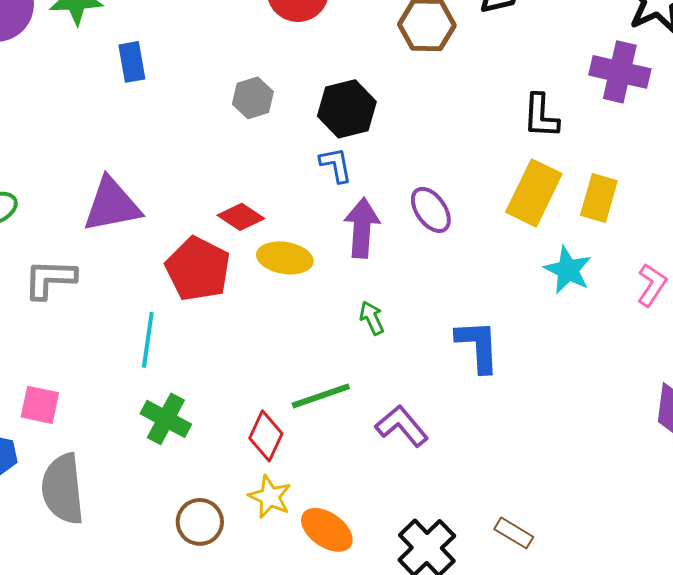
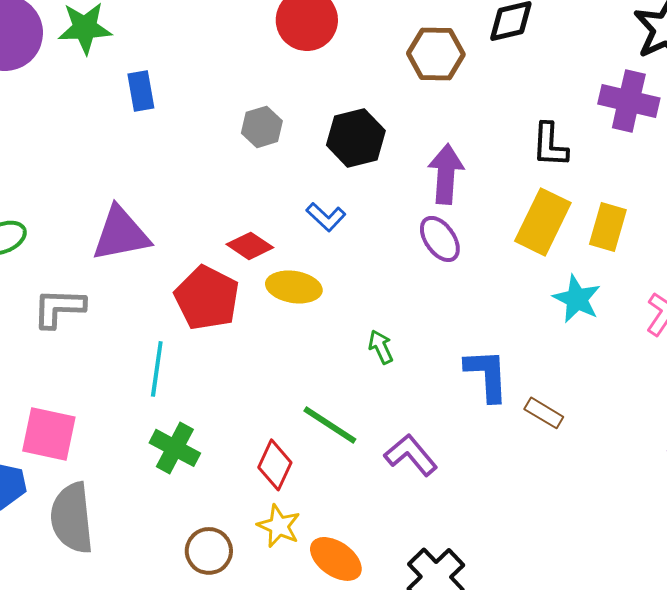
blue L-shape: (336, 165) -> (326, 217), moved, turned 144
purple arrow: (362, 228) -> (446, 174), moved
green line: (321, 396) -> (330, 425), turned 52
pink square: (40, 405) -> (49, 434), size x1.4
brown rectangle: (514, 533) -> (544, 413), moved

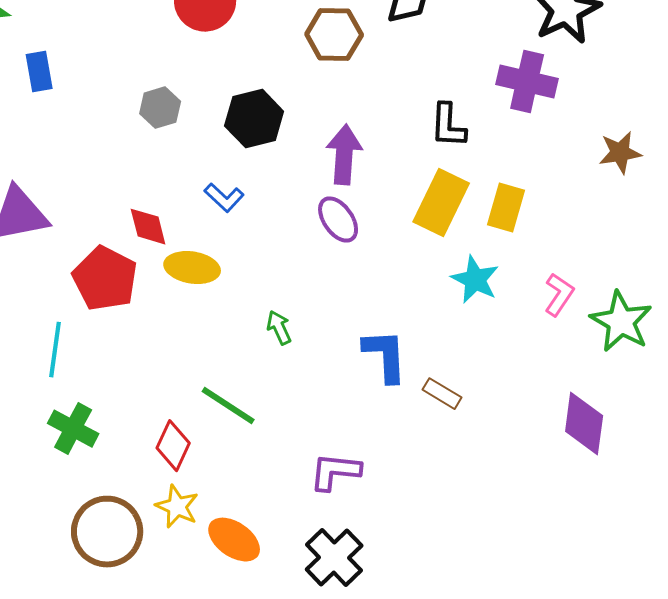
red diamond: (250, 246) -> (148, 227), turned 42
purple L-shape: (411, 455) -> (335, 472), moved, turned -44
brown circle: (209, 551) -> (107, 532), size x1.5

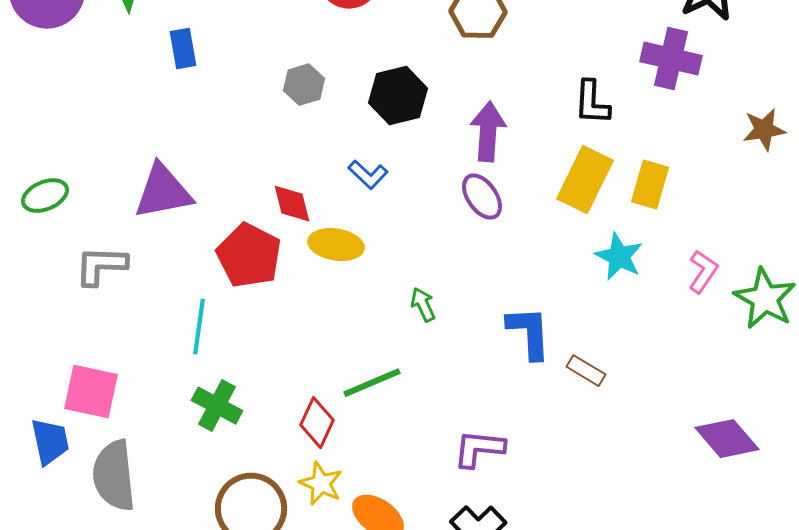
green line: (228, 406) -> (372, 383), turned -56
purple diamond: (584, 424) -> (727, 439), moved, turned -48

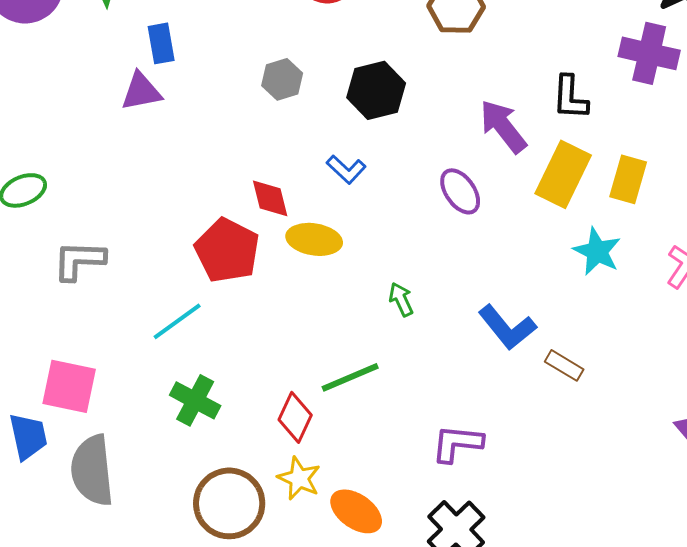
purple arrow: (488, 132) -> (503, 126), moved, turned -42
purple triangle: (163, 192) -> (141, 91), moved, size x0.7
cyan line: (199, 327) -> (177, 321), turned 46
blue L-shape: (529, 333) -> (507, 327), turned 144

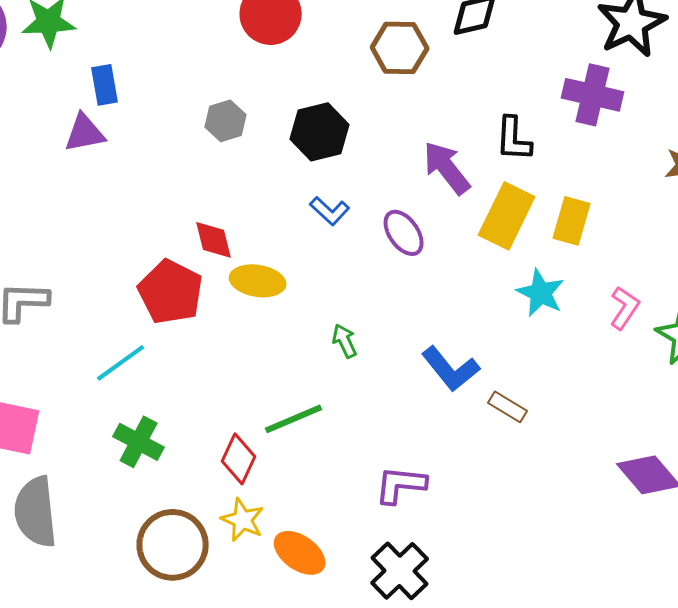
blue L-shape: (346, 169) -> (330, 211), moved

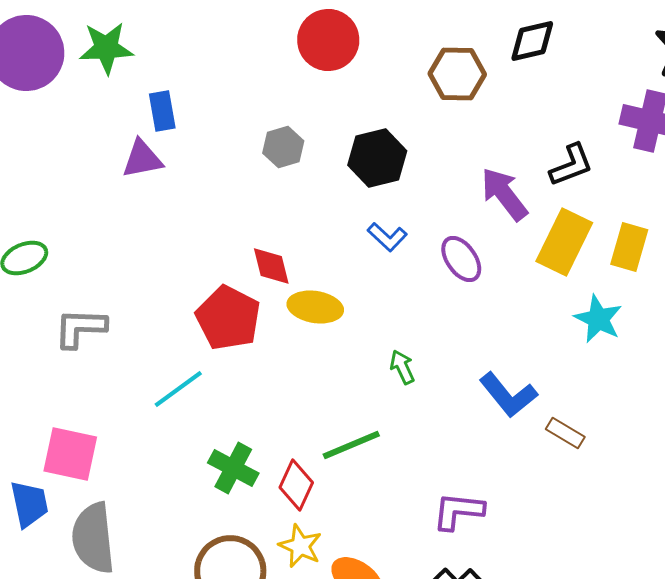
black L-shape: (514, 139) -> (571, 165), turned -114
green cross: (139, 442) -> (233, 468), moved

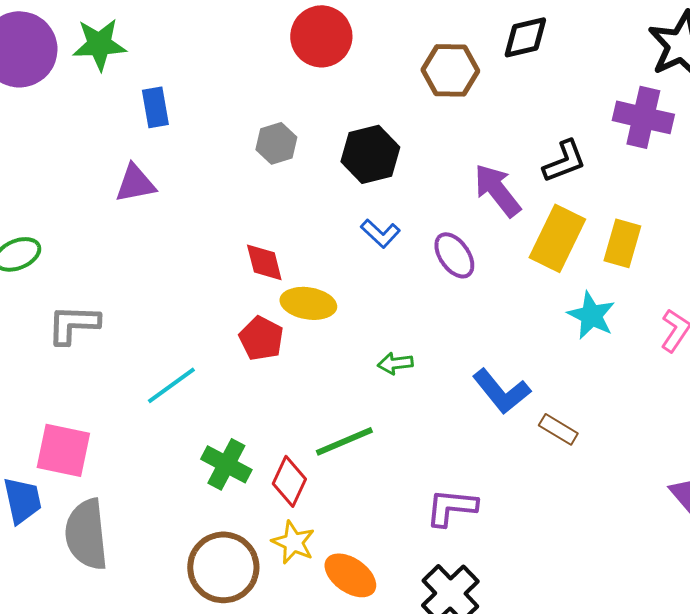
purple triangle: (142, 159) -> (135, 183), moved
red pentagon: (228, 318) -> (261, 338), moved, size x0.7
green arrow: (402, 367) -> (395, 363), turned -72

